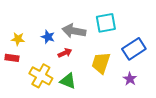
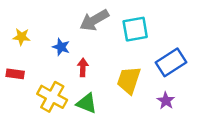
gray arrow: (74, 31) -> (94, 20), moved, turned -40
yellow star: (18, 39) -> (21, 37), moved
red arrow: (65, 53) -> (83, 67), turned -64

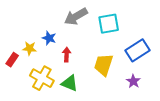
yellow star: (21, 37) -> (30, 48), moved
red rectangle: (15, 74) -> (12, 60), turned -64

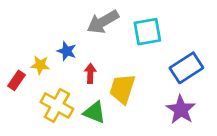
yellow trapezoid: (104, 65) -> (122, 89), moved
purple star: (133, 81) -> (181, 110), size x1.5

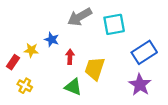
yellow cross: (57, 105) -> (25, 86), moved, size x0.6

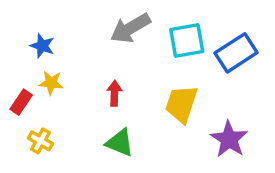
blue star: (52, 39) -> (42, 46), moved
blue rectangle: (144, 52) -> (236, 53), moved
yellow trapezoid: (95, 69) -> (181, 104), moved

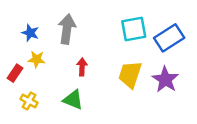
gray arrow: (130, 28) -> (67, 29), moved, turned 128
purple star: (229, 139) -> (165, 80), moved
green triangle: (120, 143) -> (73, 100), moved

